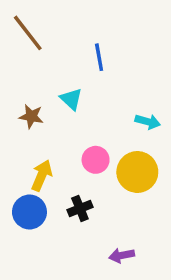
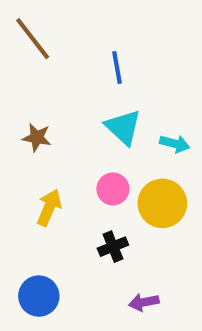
cyan triangle: (71, 99) -> (123, 127), moved, size x1.4
black cross: (80, 209) -> (113, 247), moved
blue circle: (29, 212) -> (39, 296), moved

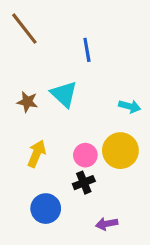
cyan triangle: (123, 127) -> (64, 94), moved
pink circle: (113, 189) -> (85, 155), moved
blue circle: (39, 296) -> (46, 209), moved

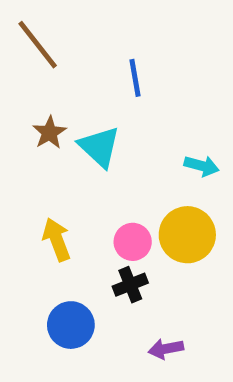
brown star: (27, 102) -> (49, 133), moved, turned 30
yellow arrow: (37, 154) -> (57, 239), turned -44

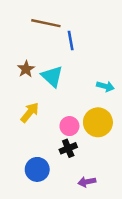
brown line: (38, 45) -> (46, 23), moved, turned -40
yellow arrow: (57, 239) -> (30, 112), moved, turned 60

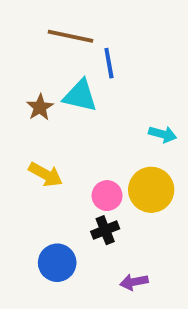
cyan triangle: (52, 76) -> (80, 96), moved, turned -30
yellow arrow: (30, 112) -> (46, 174), turned 80

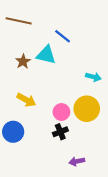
brown line: (71, 36) -> (19, 21), moved
blue line: (109, 63) -> (63, 36), turned -42
blue circle: (57, 263) -> (13, 132), moved

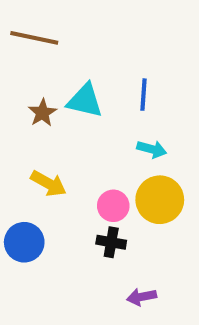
blue line: (63, 36) -> (144, 95), moved, turned 56
cyan arrow: (93, 77) -> (152, 149), moved
black cross: (60, 132) -> (111, 242), turned 32

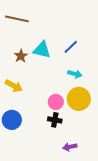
blue line: (144, 95) -> (71, 47), turned 42
yellow arrow: (48, 184) -> (14, 86), moved

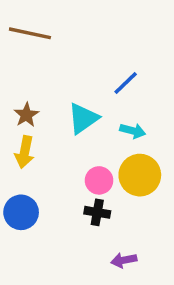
cyan triangle: (42, 50) -> (83, 118), moved, turned -48
brown star: (21, 56) -> (26, 115), moved
yellow arrow: (14, 86) -> (25, 152), turned 72

